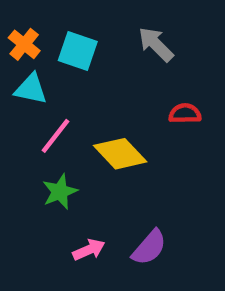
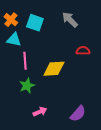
pink line: (55, 136) -> (25, 61), turned -42
yellow diamond: (120, 154) -> (54, 69), turned -50
purple semicircle: (149, 247) -> (78, 114), moved

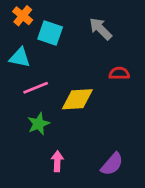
orange cross: (11, 20) -> (23, 16), moved
pink line: (25, 61) -> (36, 88), turned 72
pink arrow: (40, 112) -> (57, 161), turned -64

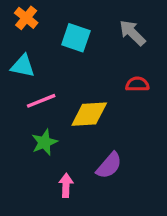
gray arrow: (100, 29) -> (132, 33), moved
cyan square: (50, 33) -> (76, 38), moved
purple semicircle: (112, 164) -> (109, 166), moved

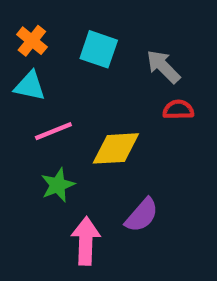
orange cross: (26, 18) -> (32, 41), moved
gray arrow: (132, 33) -> (163, 67), moved
pink arrow: (66, 185) -> (86, 241), size x1.5

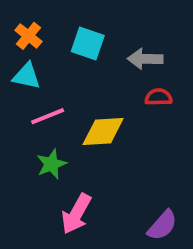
gray arrow: (163, 67) -> (145, 59), turned -44
purple semicircle: (142, 215) -> (162, 225), moved
pink arrow: (86, 241) -> (76, 214), turned -153

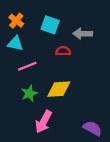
red semicircle: (159, 97) -> (63, 51), moved
yellow diamond: (103, 132) -> (59, 89), moved
purple semicircle: (162, 225) -> (92, 128), turned -102

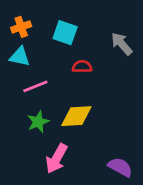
orange cross: (16, 21) -> (21, 27), turned 32
gray arrow: (83, 34) -> (122, 44), moved, turned 48

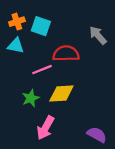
cyan square: (65, 33) -> (41, 26), moved
red semicircle: (82, 67) -> (66, 54), size x1.6
pink line: (35, 86) -> (42, 70), moved

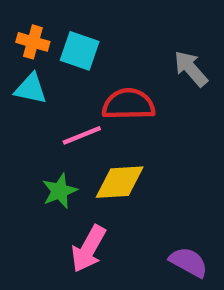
orange cross: (17, 22) -> (33, 42), turned 35

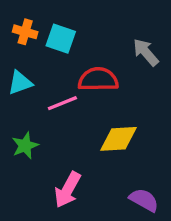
cyan triangle: (31, 89) -> (20, 83), moved, turned -32
yellow diamond: (120, 182) -> (118, 139), moved
green star: (60, 191) -> (25, 146), moved

